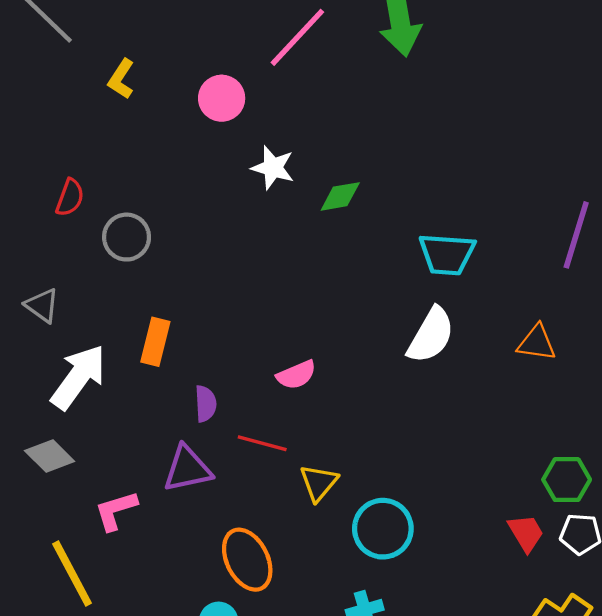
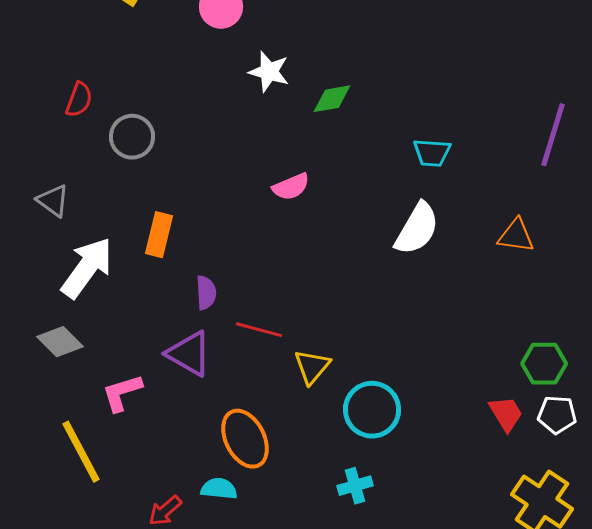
cyan trapezoid: (447, 254) -> (432, 153), size x0.7
pink semicircle: (296, 375) -> (291, 187), moved
purple triangle: (187, 469) -> (189, 354), turned 42

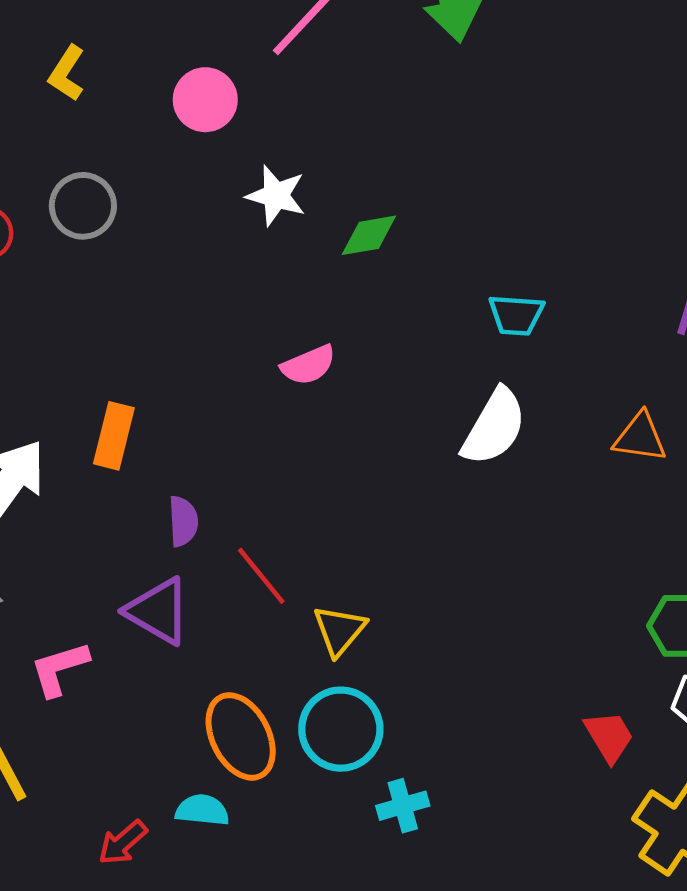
gray circle: (132, 137) -> (83, 206), moved
red line: (259, 330) -> (261, 576), turned 36
cyan circle: (372, 410) -> (341, 729), moved
red trapezoid: (506, 414) -> (609, 736), moved

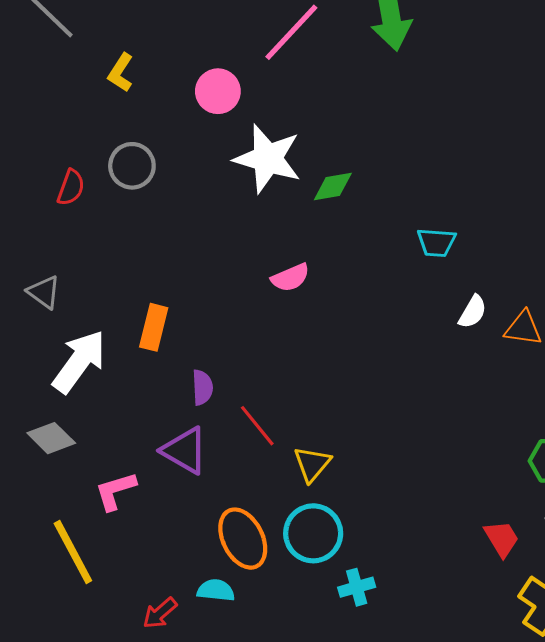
white star: (276, 196) -> (268, 159), size x1.6
white semicircle: (494, 427) -> (473, 312), moved, size x0.6

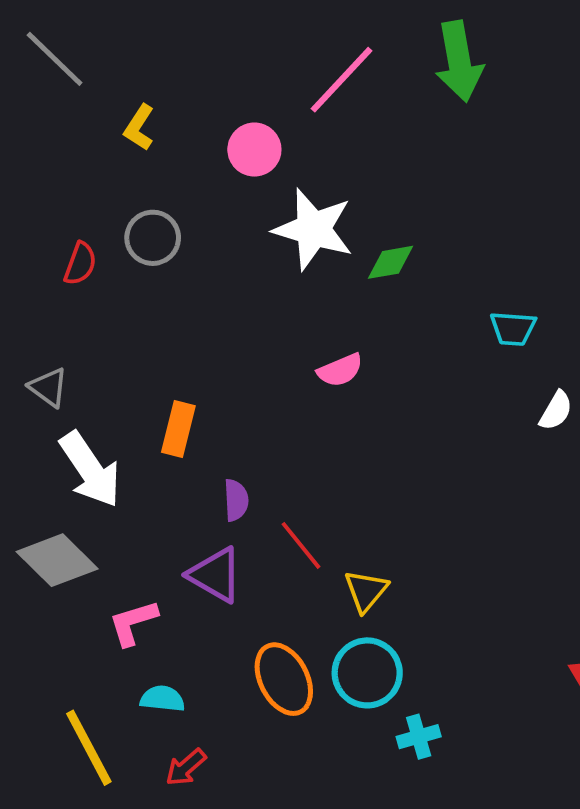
white arrow: (79, 361) -> (90, 469), turned 110
gray diamond: (51, 438) -> (57, 560), size x1.4
yellow line: (73, 552) -> (89, 748), moved
cyan semicircle: (216, 590) -> (162, 699), moved

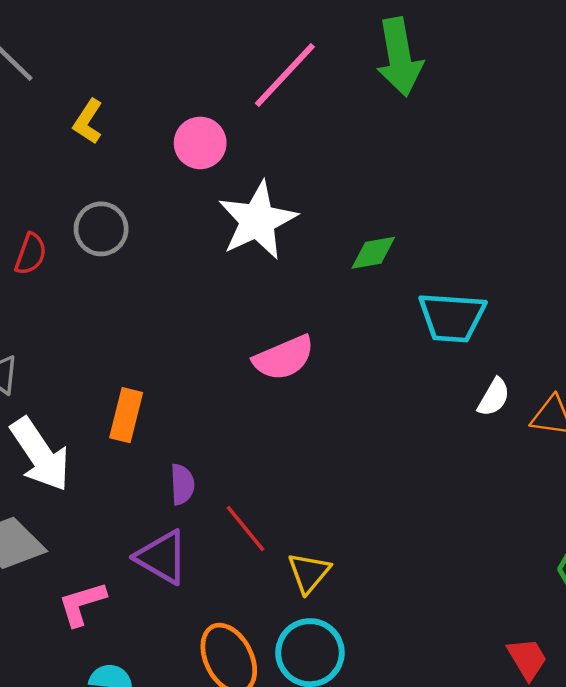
white star: (313, 229) -> (257, 221), turned 30
green diamond: (390, 262) -> (373, 253), moved
cyan trapezoid: (513, 329) -> (452, 317), size x1.5
pink semicircle: (340, 370) -> (284, 358), size x1.4

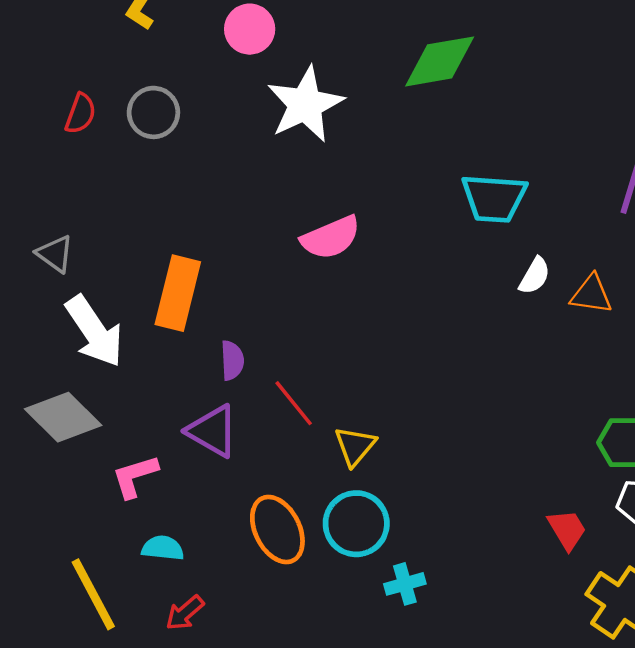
green diamond: (373, 253) -> (440, 61), moved, size x1.6
red semicircle: (31, 254) -> (81, 114), moved
orange rectangle: (126, 415) -> (178, 293), size x1.4

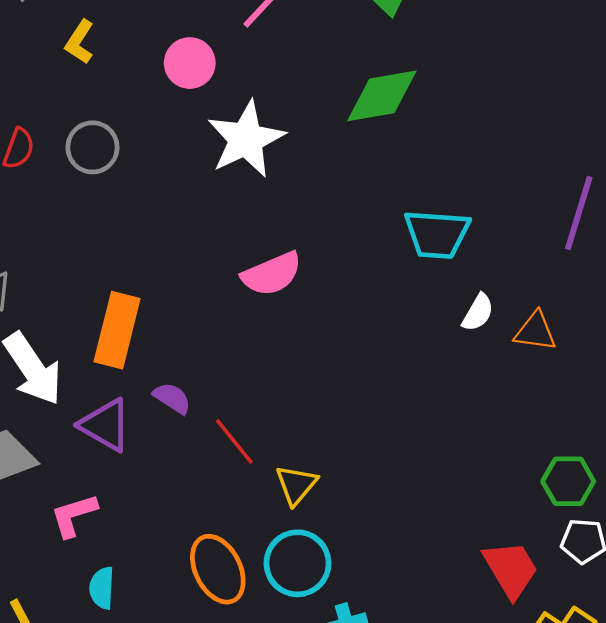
purple semicircle: (232, 360) -> (172, 398), turned -54
purple triangle: (213, 431) -> (105, 425), moved
red trapezoid: (567, 529) -> (511, 569), size x1.4
cyan semicircle: (163, 548) -> (102, 588), turned -93

